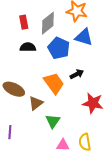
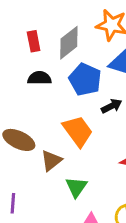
black arrow: (77, 74) -> (112, 106), moved

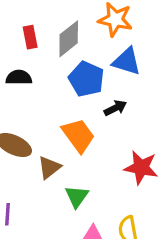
black semicircle: (39, 78) -> (19, 77), moved

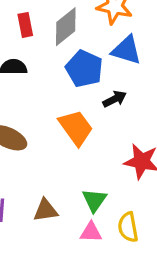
brown triangle: (49, 168) -> (45, 210), moved, turned 30
green triangle: (77, 196) -> (94, 200), moved

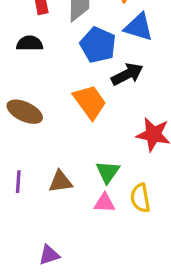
black arrow: (115, 99) -> (127, 74), size x1.4

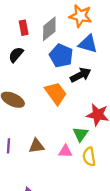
black semicircle: (30, 43) -> (16, 55), turned -49
green triangle: (108, 172) -> (80, 134), moved
pink triangle: (104, 203) -> (65, 151), moved

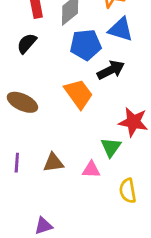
blue pentagon: (61, 56) -> (86, 45), turned -30
yellow semicircle: (89, 157) -> (128, 191), moved

